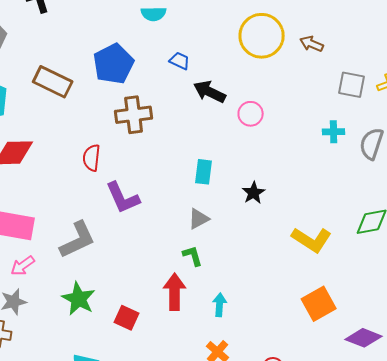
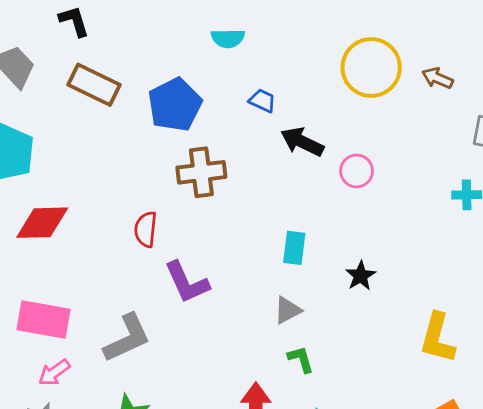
brown rectangle: (53, 82) -> (94, 85), moved
yellow L-shape: (312, 240) -> (437, 338), turned 72
green L-shape: (193, 256) -> (301, 359), moved

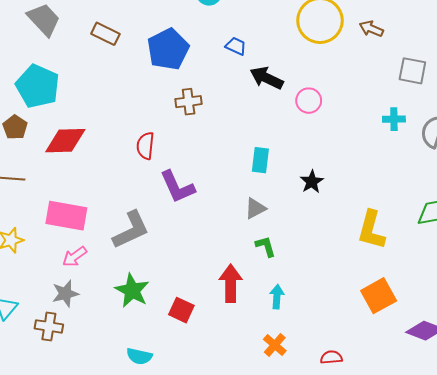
brown rectangle: (94, 85) -> (105, 34), size x0.7
brown cross: (201, 172) -> (189, 102), size x0.7

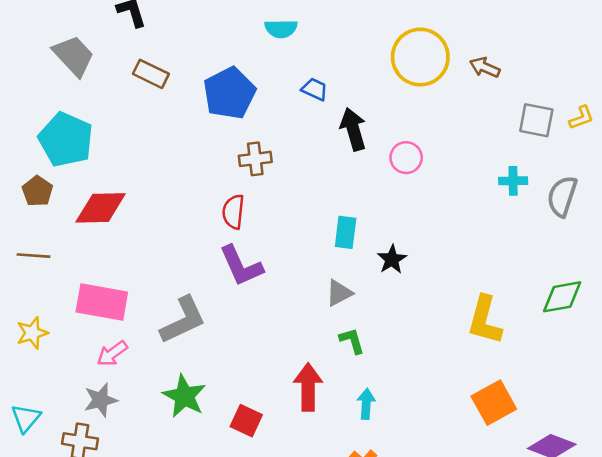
black arrow: (267, 78) -> (353, 129), turned 48
red semicircle: (145, 146) -> (233, 212), moved
black star: (312, 182) -> (392, 259), moved

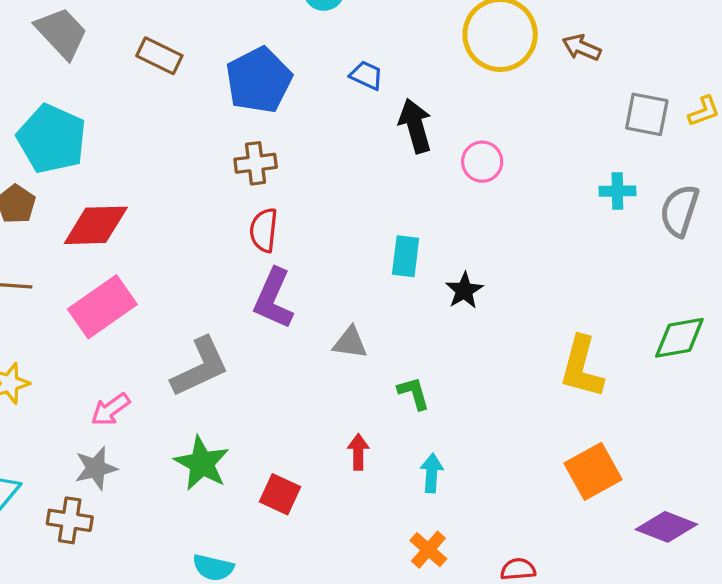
brown cross: (255, 159) -> (256, 163), moved
purple L-shape: (241, 266) -> (273, 299), turned 48
gray triangle: (339, 293) -> (350, 343), moved, turned 36
pink rectangle: (102, 302) -> (102, 307), moved, turned -45
red arrow: (308, 387) -> (358, 452), size x0.6

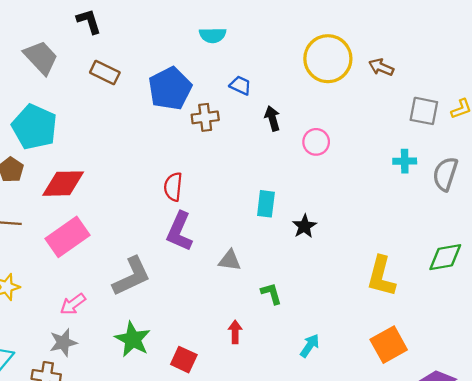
black arrow: (415, 126) -> (272, 118), size x0.7
brown cross: (256, 163) -> (205, 117), moved
cyan arrow: (432, 473) -> (310, 346), moved, turned 30

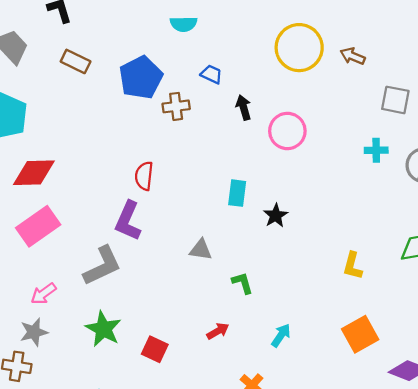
pink circle: (316, 142) -> (287, 131), size x1.4
purple L-shape: (180, 232) -> (128, 221), moved
yellow L-shape: (381, 276) -> (353, 266), size x0.7
red arrow: (235, 332) -> (218, 331), moved, turned 60

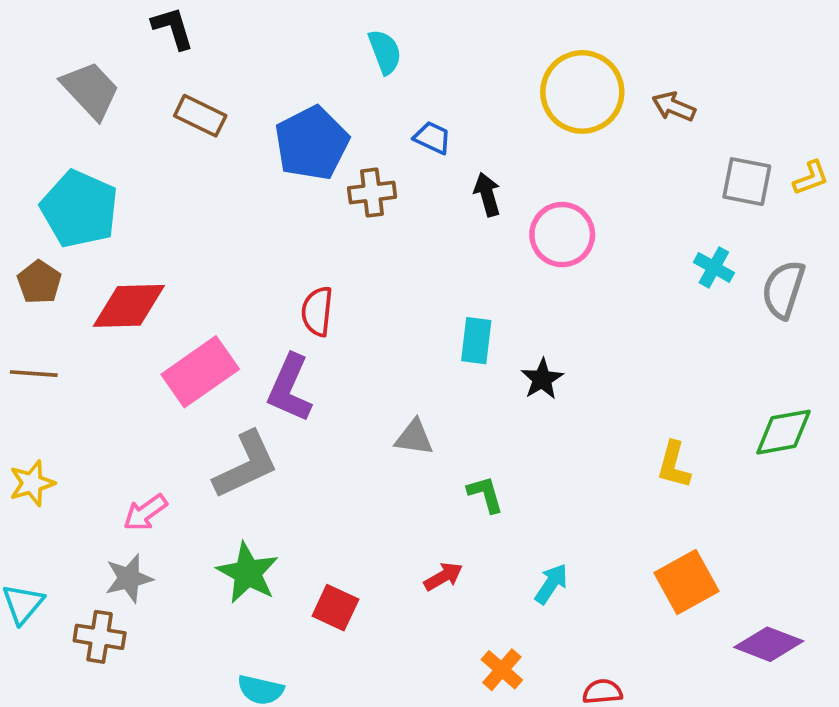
cyan semicircle: (184, 24) -> (385, 52), turned -110
cyan cross: (376, 150) -> (714, 267), turned 30
pink rectangle: (38, 226) -> (200, 372), moved

